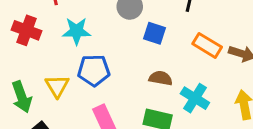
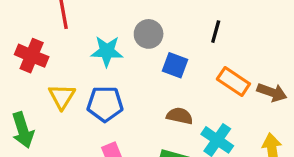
cyan star: (76, 31) -> (107, 51), moved
yellow triangle: (57, 86) -> (62, 97), moved

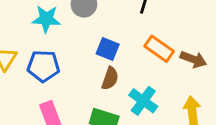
blue square: (175, 65) -> (108, 49), moved
brown semicircle: (180, 116) -> (110, 78), turned 95

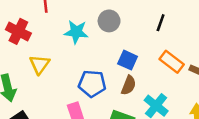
blue pentagon: (43, 66) -> (92, 84), moved

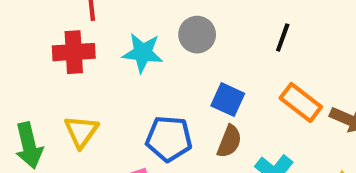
red cross: (18, 31) -> (74, 52), moved, turned -30
yellow triangle: (39, 64) -> (81, 131), moved

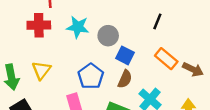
gray circle: (197, 35) -> (108, 36), moved
blue pentagon: (169, 139) -> (91, 76), turned 30

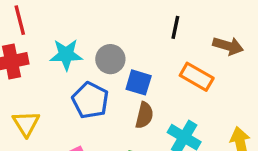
brown arrow: (193, 69) -> (228, 46), moved
blue pentagon: (91, 76) -> (90, 100), moved

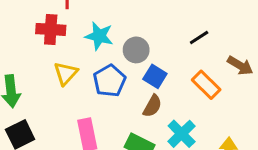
black line: (175, 27) -> (199, 38), turned 30
yellow triangle: (26, 124) -> (66, 73), moved

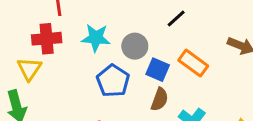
black line: (199, 38) -> (176, 19), moved
yellow triangle: (66, 73) -> (29, 69), moved
orange rectangle: (206, 85) -> (193, 63), moved

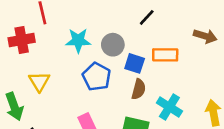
red cross: (47, 39) -> (22, 40), moved
orange rectangle: (193, 63) -> (165, 55), turned -30
yellow triangle: (29, 69) -> (39, 81), moved

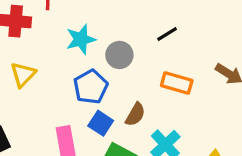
cyan star: (78, 41) -> (81, 39), turned -30
blue square: (135, 63) -> (101, 123), moved

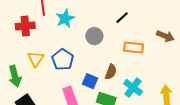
cyan star: (81, 39) -> (65, 18), moved
blue pentagon: (91, 87) -> (63, 59), moved

